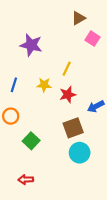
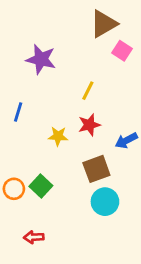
brown triangle: (78, 18) -> (104, 24), size x1.5
yellow star: (44, 85) -> (58, 136), moved
orange circle: (11, 116) -> (14, 189), moved

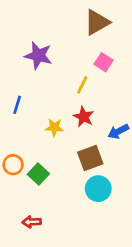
pink square: (122, 51) -> (104, 62), moved
red star: (89, 125) -> (84, 117), turned -30
orange circle: (14, 189) -> (13, 165), moved

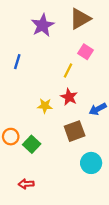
purple star: (38, 56) -> (43, 25), moved, turned 30
blue line: (17, 105) -> (17, 62), moved
cyan circle: (98, 189) -> (91, 163), moved

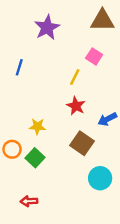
brown triangle: (80, 19) -> (102, 20), moved, turned 30
yellow star: (45, 106) -> (37, 126), moved
brown square: (75, 131) -> (82, 143), turned -35

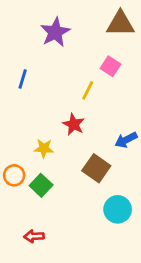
red star: (76, 106) -> (74, 124), moved

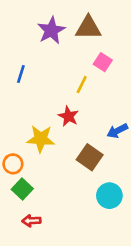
brown triangle: (120, 24) -> (88, 28), moved
yellow star: (44, 148) -> (41, 139), size x1.5
green square: (41, 185) -> (22, 189), moved

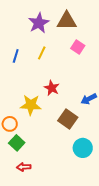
yellow line: (82, 85) -> (42, 53), moved

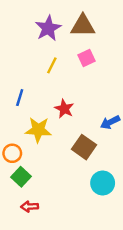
pink square: (78, 47) -> (87, 58), moved, turned 32
blue line: (16, 56) -> (20, 98), moved

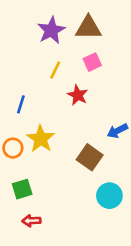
red star: (64, 109) -> (78, 95), moved
yellow star: (38, 130) -> (41, 139), turned 30
orange circle: (12, 153) -> (13, 148), moved
green square: (21, 177) -> (22, 189), turned 30

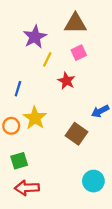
purple star: (51, 30) -> (35, 37), moved
cyan circle: (109, 196) -> (93, 181), moved
red arrow: (31, 221) -> (27, 188), size x1.5

